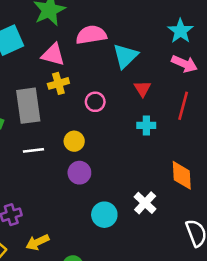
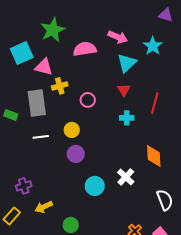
pink triangle: (53, 55) -> (44, 67), moved
cyan triangle: (125, 56) -> (127, 63), moved
pink arrow: (184, 64) -> (118, 37), moved

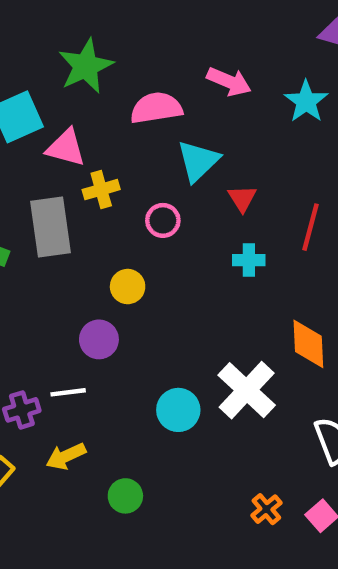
cyan triangle: (127, 63) -> (198, 161), moved
white line: (41, 137) -> (68, 392), moved
purple circle: (76, 154) -> (99, 339), moved
white cross: (126, 177) -> (247, 390), size x1.5

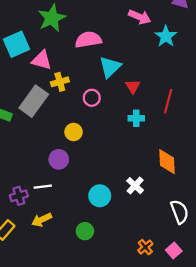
pink arrow: (229, 82) -> (140, 17), moved
gray rectangle: (50, 227) -> (34, 101), turned 44
white cross: (247, 390) -> (135, 186), size x0.6
green circle: (125, 496) -> (85, 231), moved

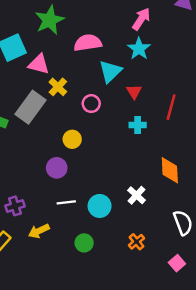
pink arrow: (140, 17) -> (141, 19), turned -80
cyan star: (166, 36) -> (139, 49), moved
yellow cross: (60, 82) -> (58, 87), turned -30
white line: (43, 187) -> (66, 202), moved
orange cross: (145, 247) -> (136, 242), moved

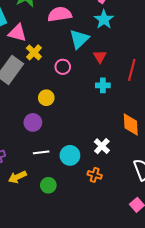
orange cross: (136, 242) -> (95, 175), moved, turned -32
green circle: (84, 243) -> (48, 185), moved

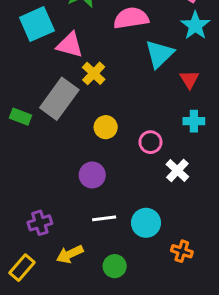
pink circle: (63, 67) -> (150, 142), moved
yellow circle: (46, 98) -> (106, 127), moved
white cross: (102, 146) -> (177, 171), moved

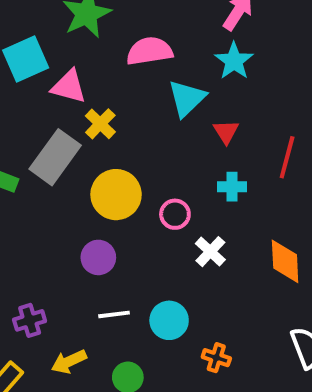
yellow circle: (106, 127) -> (116, 195), size x1.6

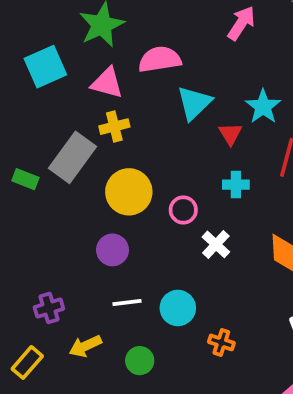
cyan star: (234, 61) -> (263, 107), moved
pink triangle: (69, 86) -> (107, 83), moved
yellow cross: (100, 124) -> (114, 127), turned 32

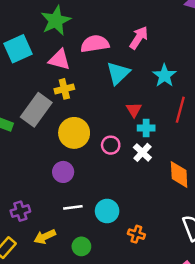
pink arrow: (241, 23) -> (139, 38), moved
red triangle: (230, 134) -> (134, 110), moved
white cross: (216, 244) -> (142, 152), moved

